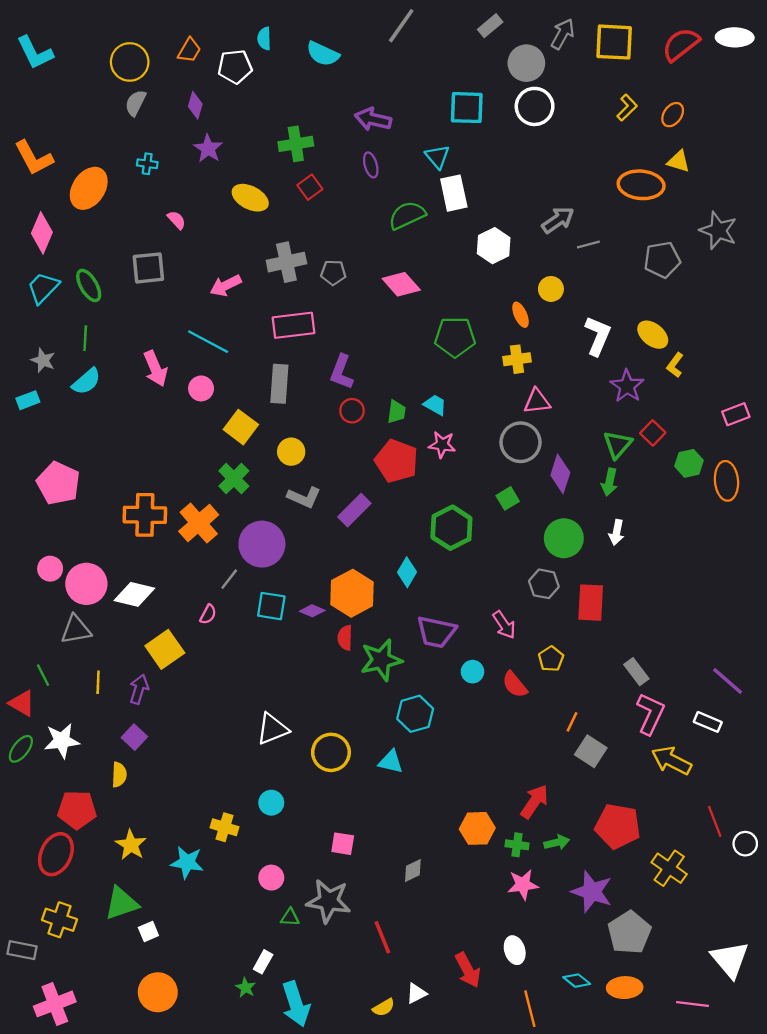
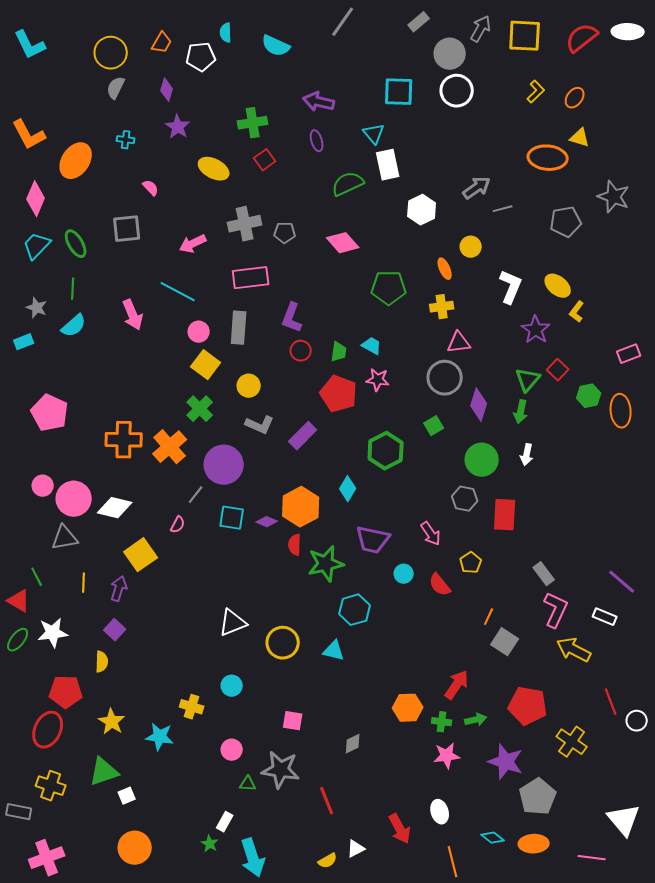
pink circle: (201, 388) -> (199, 332), moved

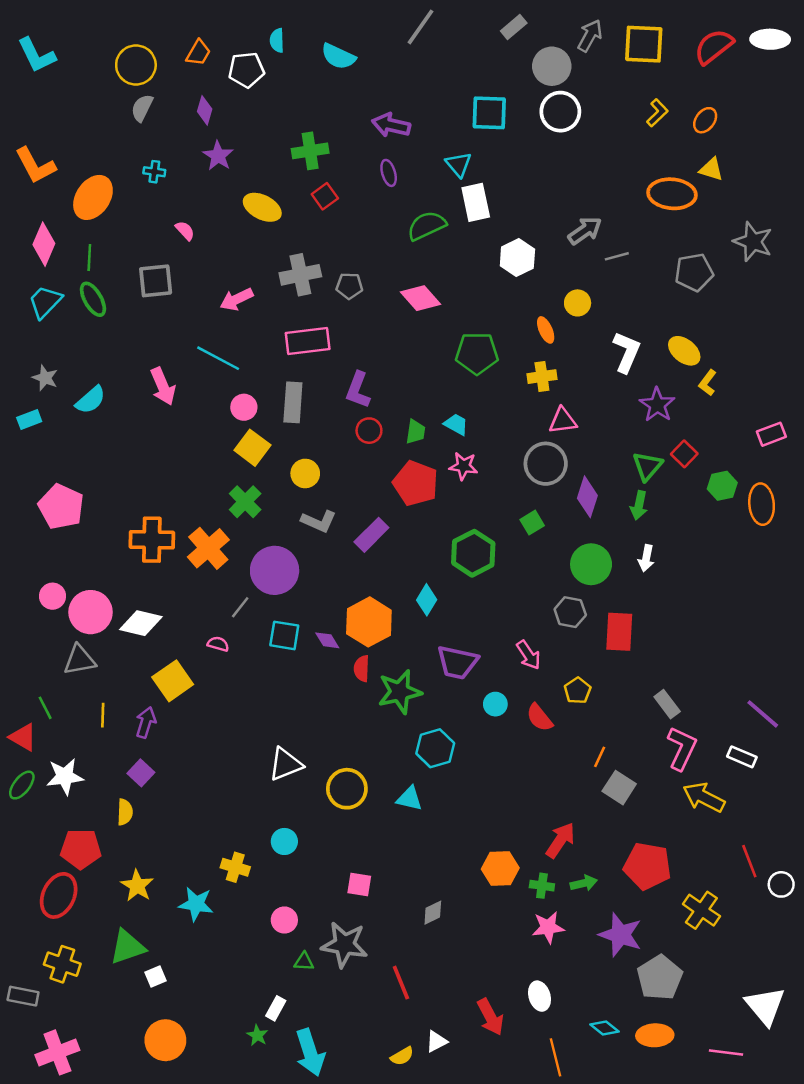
green line: (73, 289) -> (89, 258), moved
purple diamond: (267, 522) -> (327, 640), turned 35
pink semicircle: (178, 525) -> (218, 644), turned -102

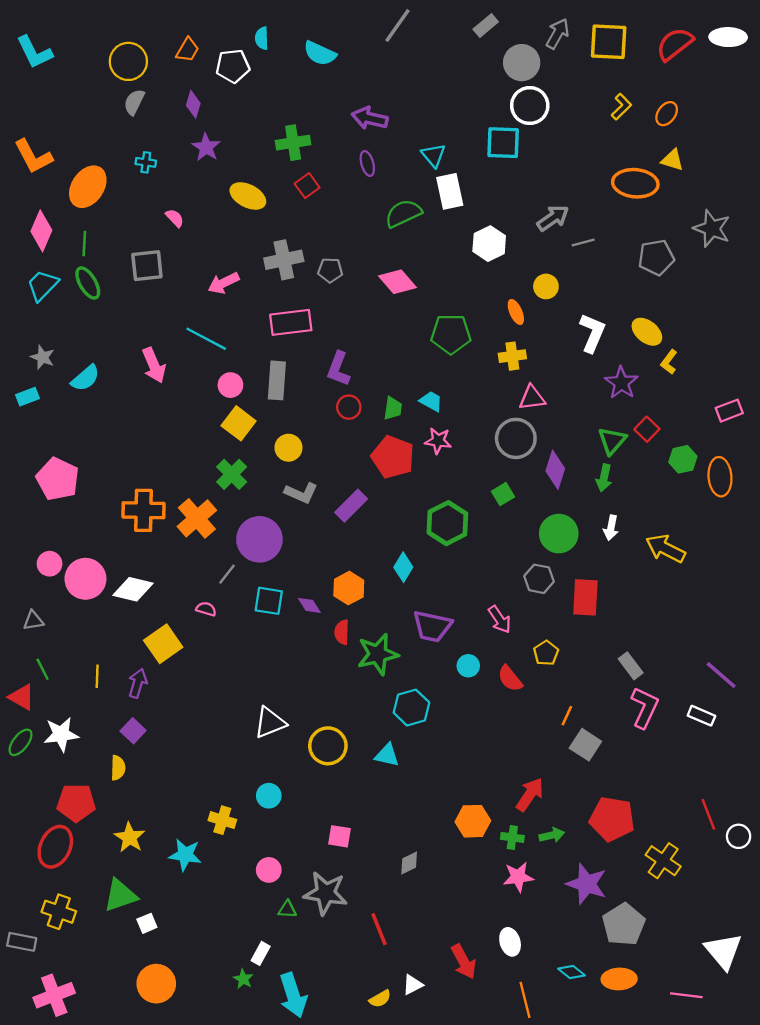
cyan square: (489, 113) -> (503, 143), moved
orange hexagon: (369, 622) -> (349, 588), size x0.7
gray triangle: (79, 660) -> (33, 621), moved, size x0.7
yellow arrow: (704, 797) -> (665, 549), moved

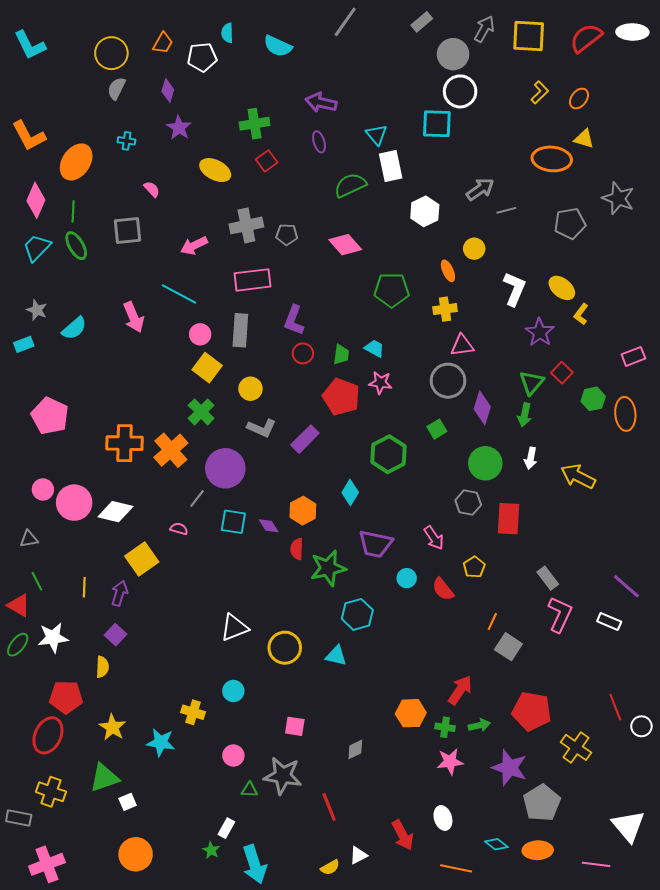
orange line: (525, 1000) -> (456, 868), turned -64

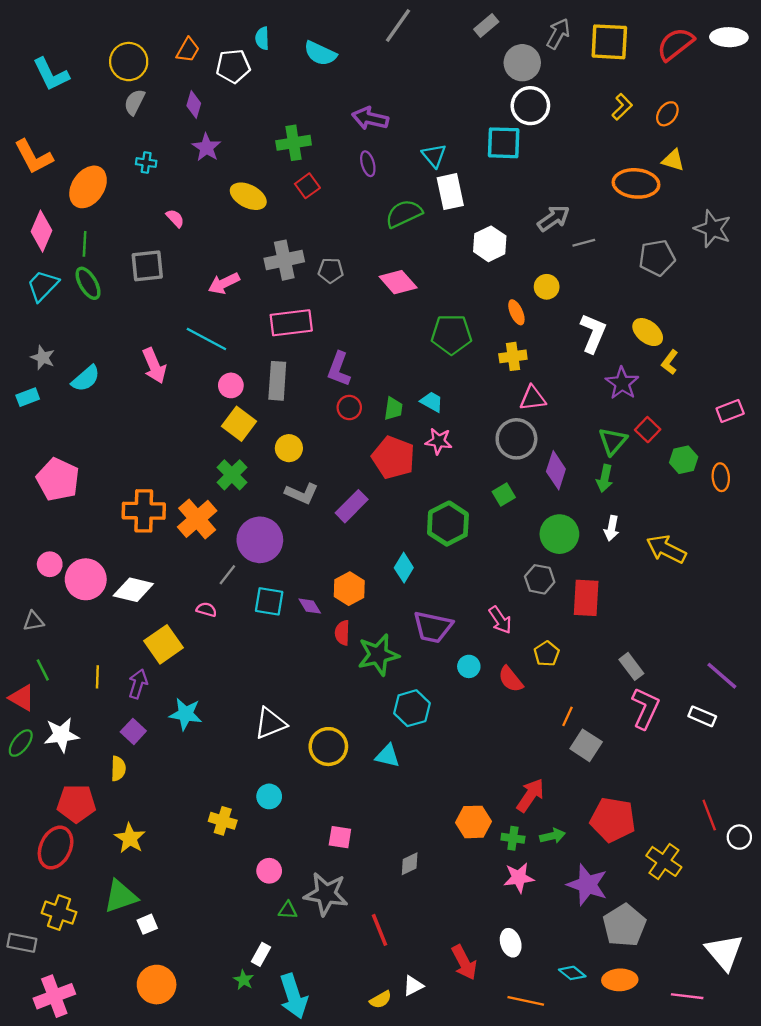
cyan L-shape: (30, 45) -> (51, 74), moved
orange ellipse: (625, 414) -> (721, 477), size x0.7
cyan star: (161, 742) -> (186, 714), moved

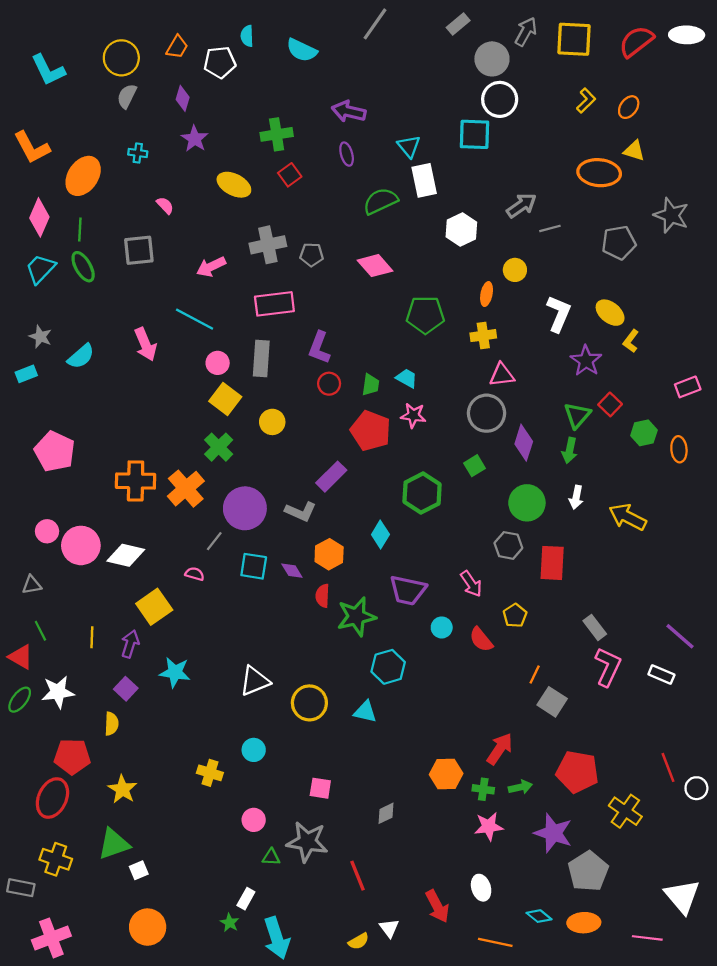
orange ellipse: (516, 312) -> (487, 294), turned 35
gray L-shape: (302, 493) -> (301, 512), moved
white triangle: (413, 986) -> (389, 928), turned -40

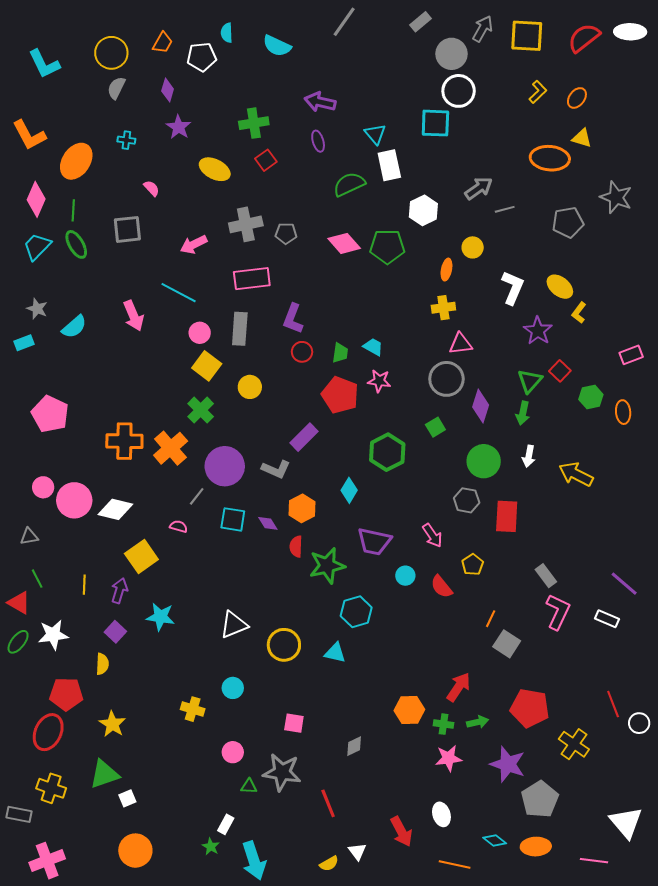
green pentagon: (425, 315) -> (387, 246), moved

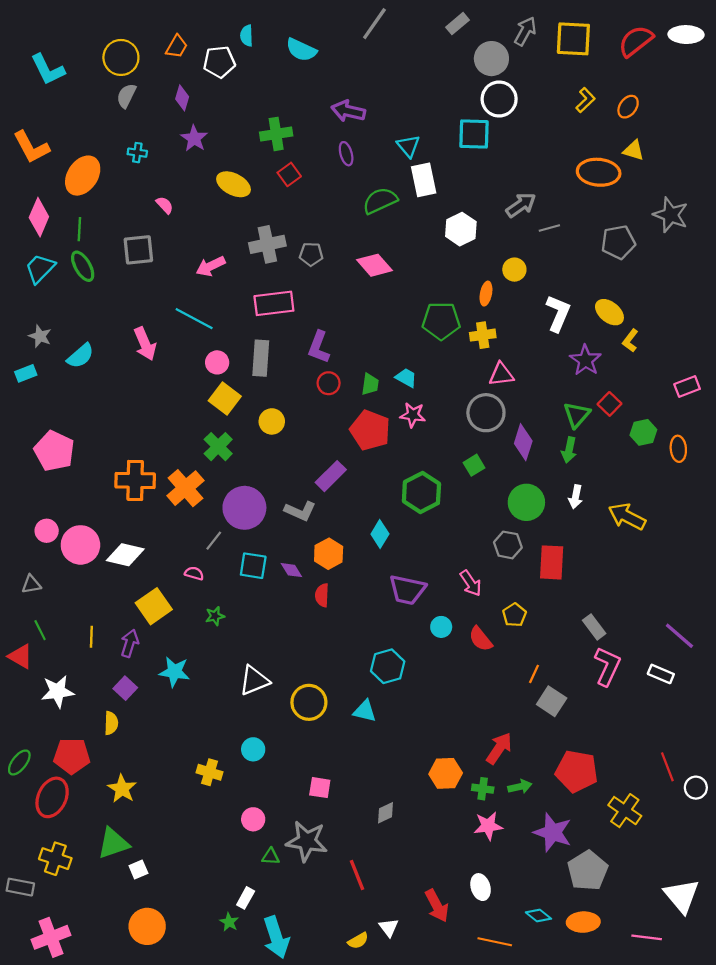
green pentagon: (387, 246) -> (441, 321), moved
green star: (327, 566) -> (215, 616), moved, size x0.5
green ellipse: (18, 642) -> (19, 762), moved

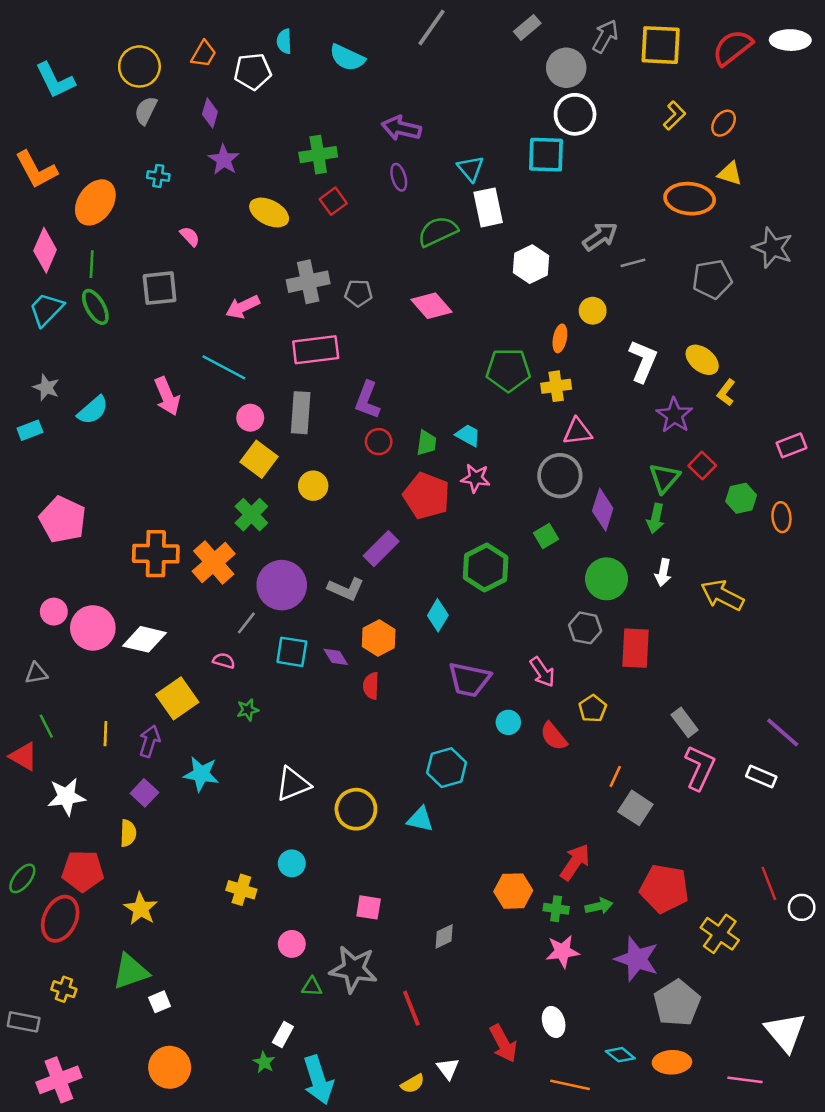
yellow cross: (55, 859) -> (64, 989), size x0.7

